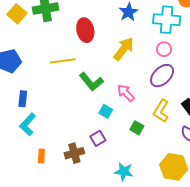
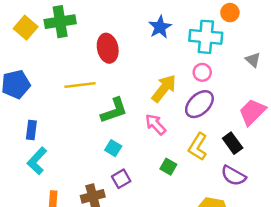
yellow arrow: (124, 49) -> (164, 88), moved
green L-shape: (91, 82) -> (114, 111), turned -70
cyan square: (106, 111) -> (113, 148), moved

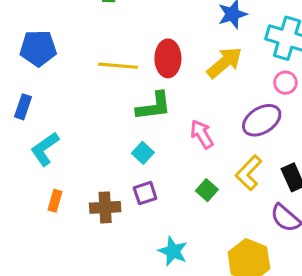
red ellipse: (108, 48) -> (168, 58), moved
pink circle: (202, 72) -> (285, 83), moved
yellow arrow: (164, 88) -> (224, 63), moved
blue rectangle: (31, 130) -> (23, 107), moved

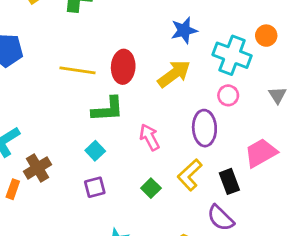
purple ellipse: (262, 120) -> (204, 128), turned -64
brown cross: (105, 207) -> (37, 168), moved, turned -32

